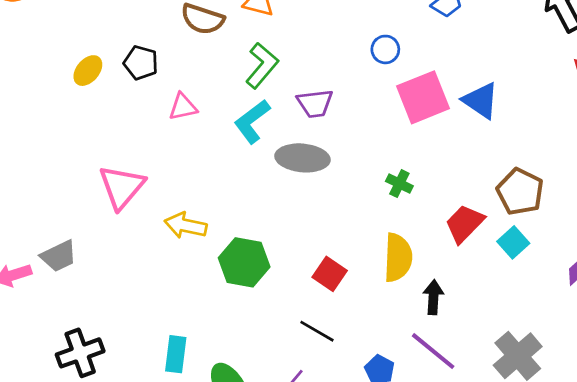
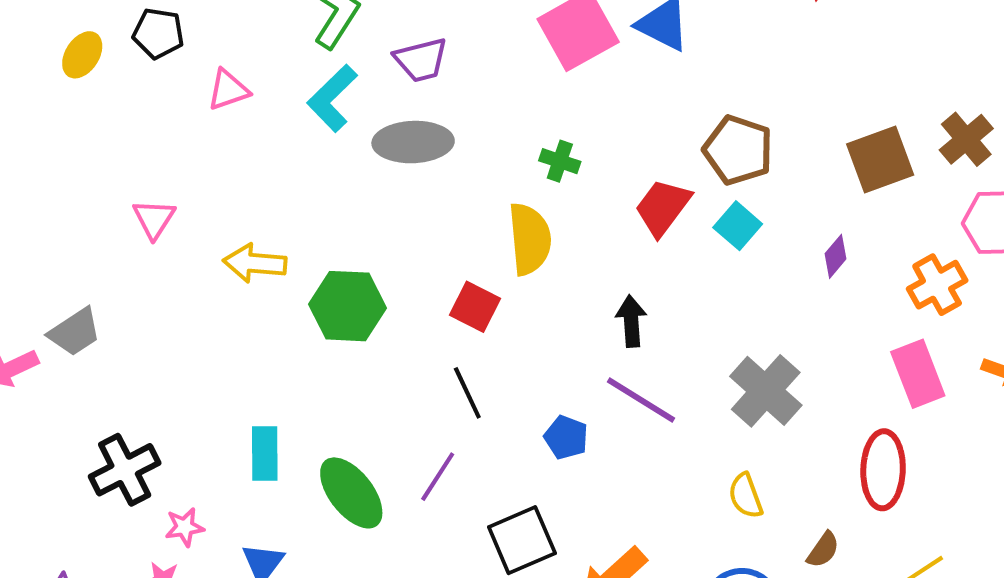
pink triangle: (122, 187) -> (154, 219), size x0.6
yellow semicircle: (398, 258) -> (530, 239), moved
black line: (317, 331) -> (467, 393), turned 42

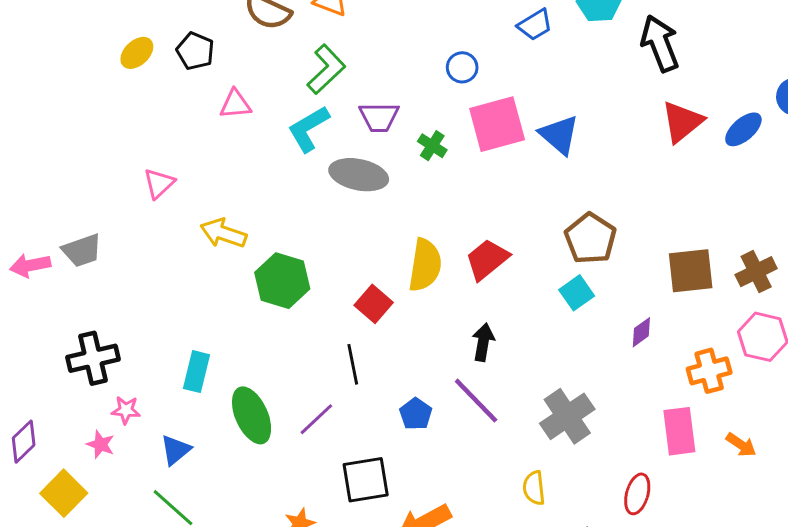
green cross: (560, 161) -> (432, 146), moved
red trapezoid: (663, 207) -> (487, 259), moved
red ellipse: (883, 470) -> (637, 494), size x0.7

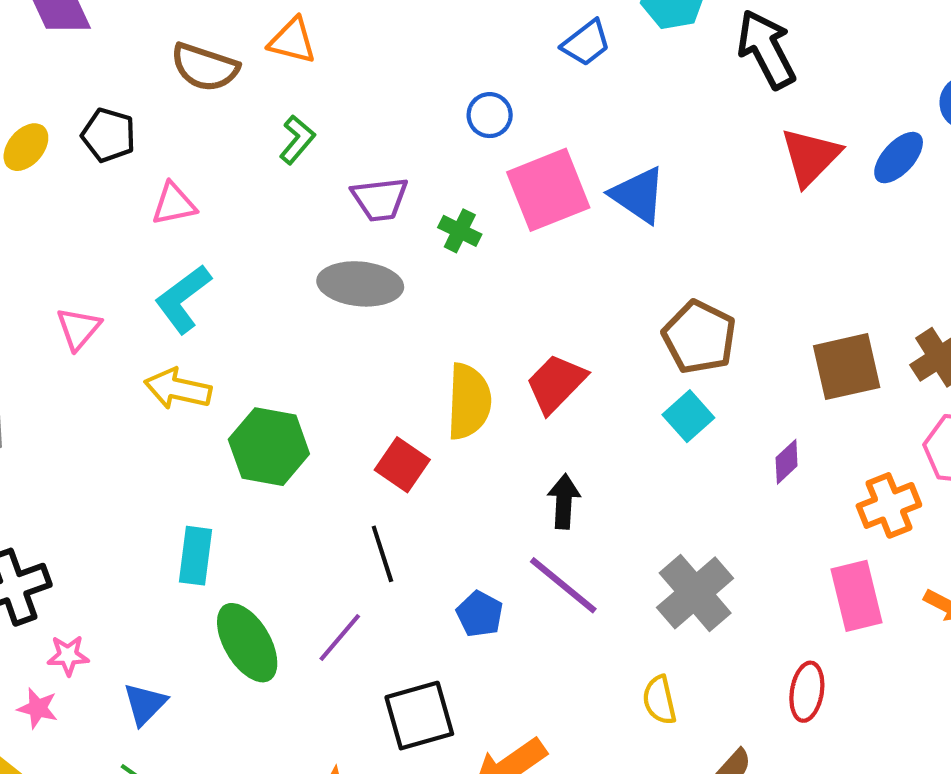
green L-shape: (326, 69) -> (297, 140), size x0.7
cyan L-shape: (309, 129) -> (183, 299), moved
cyan rectangle: (197, 372) -> (195, 556), moved

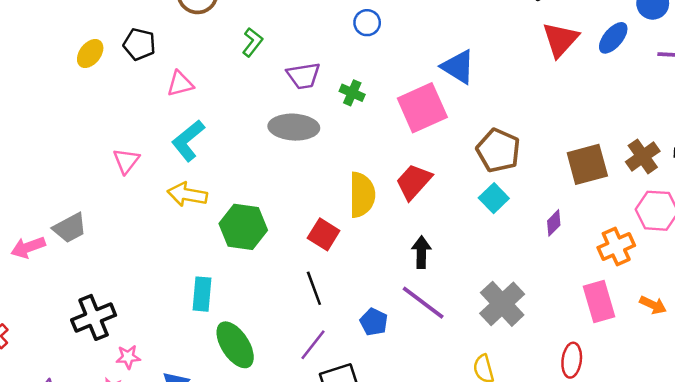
pink square: (548, 190) -> (422, 108), moved
purple line: (340, 637) -> (313, 345), moved

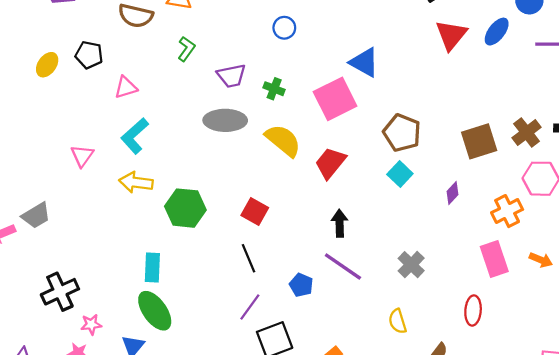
yellow semicircle: (362, 195) -> (283, 140), moved, turned -48
gray cross: (502, 304) -> (411, 265), size x0.7
green ellipse: (235, 345) -> (155, 311), moved

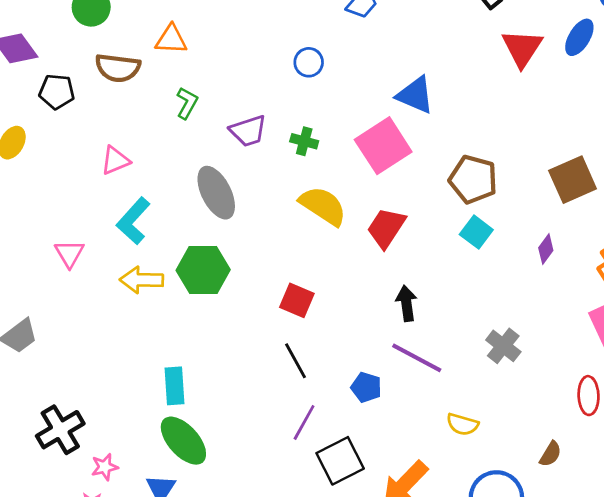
black pentagon: (89, 55) -> (57, 92), moved
gray ellipse: (225, 120) -> (216, 193), moved, turned 69
green hexagon: (185, 208) -> (203, 270), moved
yellow semicircle: (398, 321) -> (462, 424), moved, turned -50

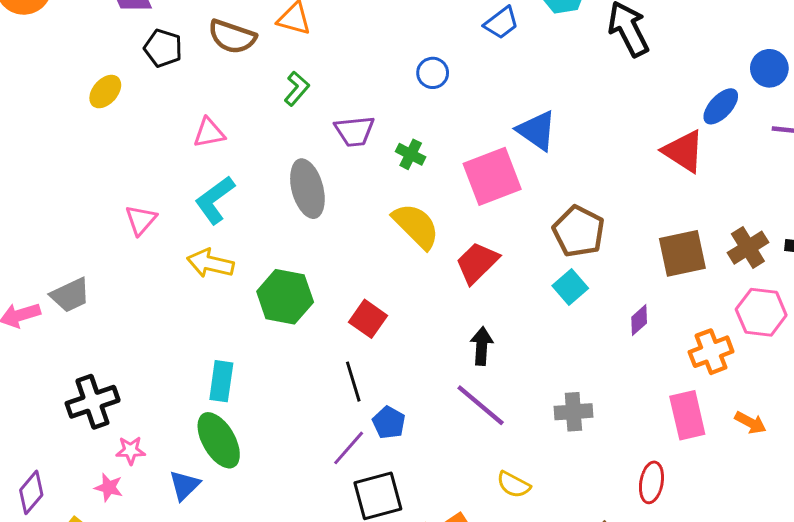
red triangle: (522, 48) -> (684, 151), moved, turned -42
green hexagon: (203, 270) -> (285, 297), moved
gray cross: (503, 346) -> (573, 412), turned 36
blue pentagon: (366, 387) -> (389, 423), moved

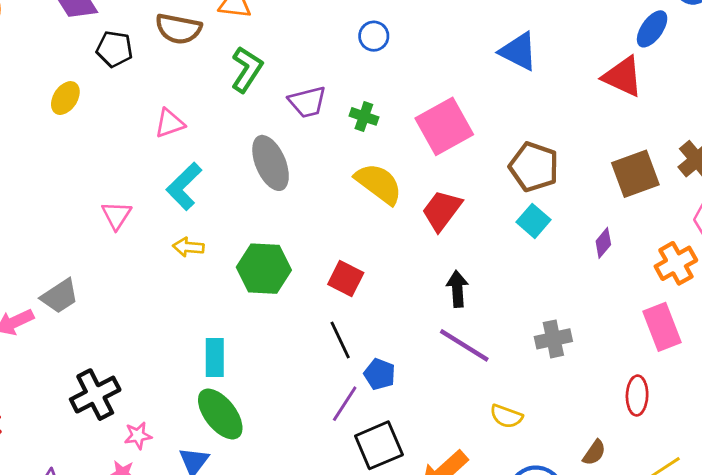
green L-shape: (297, 89) -> (247, 69), size x1.4
blue triangle: (537, 131) -> (519, 51), moved
yellow arrow: (210, 263) -> (188, 247), size x0.7

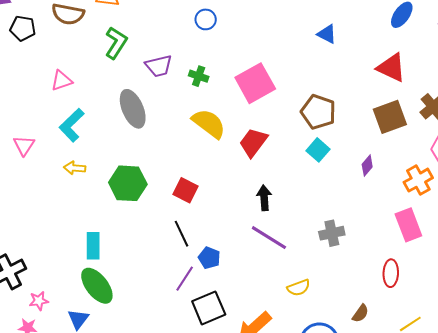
blue triangle: (519, 51) -> (327, 34), moved, size x0.7
red triangle: (623, 77) -> (391, 68), moved
yellow semicircle: (506, 416) -> (299, 288), turned -40

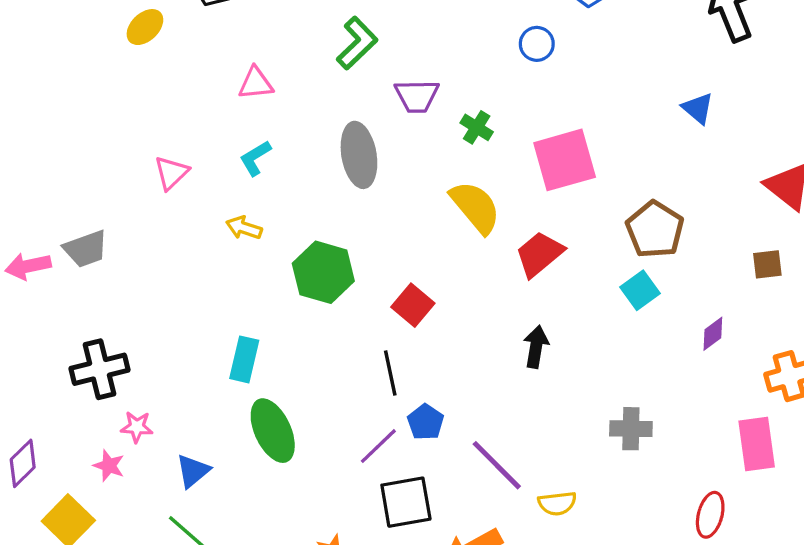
blue circle: (206, 19) -> (537, 44), moved
brown square: (390, 117) -> (767, 264), size x0.6
cyan L-shape: (72, 125) -> (255, 158), size x0.7
purple line: (269, 238) -> (497, 465), moved
green ellipse: (97, 286) -> (273, 431), moved

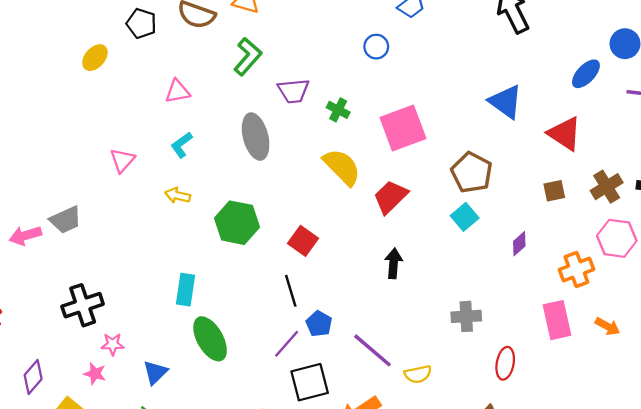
blue triangle: (698, 108) -> (506, 102), moved, size x1.5
red ellipse: (710, 515) -> (505, 363), moved

